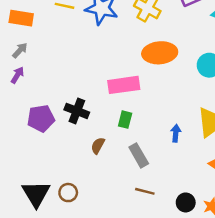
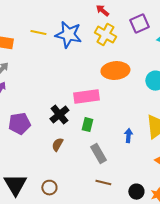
black cross: (77, 111) -> (59, 115), moved, turned 30
brown semicircle: (98, 146) -> (57, 145), moved
brown circle: (68, 193) -> (49, 188), moved

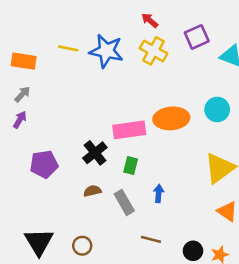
orange ellipse: (115, 71) -> (171, 118), moved
blue arrow: (128, 136) -> (159, 194), moved
brown semicircle: (57, 145) -> (92, 191), turned 48
gray rectangle: (98, 154) -> (124, 202), moved

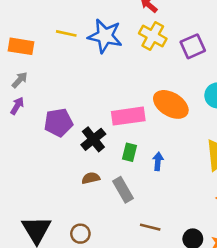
purple square: (197, 37) -> (193, 46), moved
orange ellipse: (171, 118) -> (171, 104), turned 36
purple pentagon: (44, 164) -> (58, 123), moved
blue arrow: (159, 194) -> (158, 161), moved

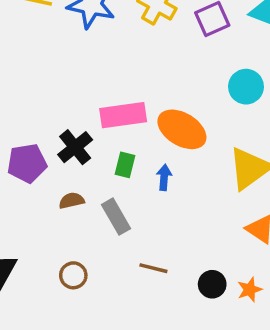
orange ellipse: (171, 104) -> (182, 129), moved
purple pentagon: (58, 123) -> (27, 163), moved
brown circle: (80, 234) -> (73, 275), moved

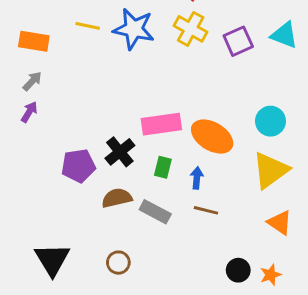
cyan circle: (246, 87) -> (270, 121), moved
brown semicircle: (72, 201) -> (117, 198), size x1.4
gray rectangle: (116, 217) -> (155, 212), turned -32
brown line: (153, 268) -> (206, 210), moved

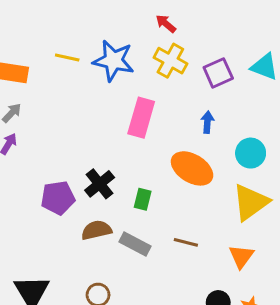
pink rectangle: (161, 124) -> (141, 118), moved, turned -66
blue arrow: (197, 178) -> (207, 122), moved
orange triangle: (280, 223) -> (241, 256), moved, turned 32

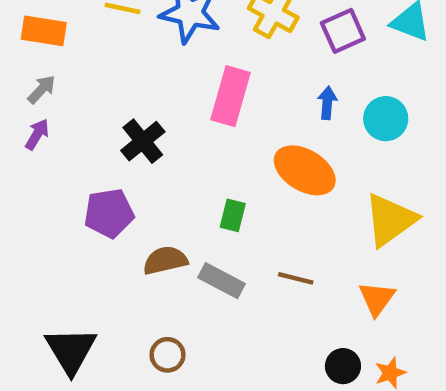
cyan circle: (251, 153) -> (386, 119), moved
black cross: (100, 184) -> (143, 141), moved

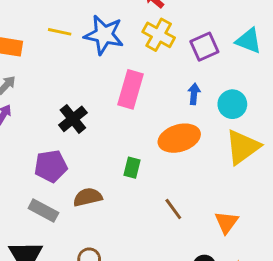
orange ellipse: (305, 170) -> (179, 138), turned -48
yellow triangle: (390, 220) -> (243, 147), moved
brown line: (296, 278) -> (173, 209), turned 40
gray rectangle: (221, 281) -> (43, 210), moved

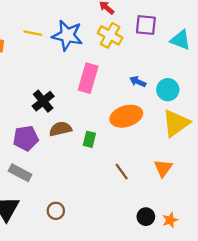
purple square: (204, 47) -> (146, 25), moved, turned 30
blue arrow: (194, 94) -> (138, 82), turned -70
brown semicircle: (88, 197) -> (60, 129), moved
orange triangle: (226, 222) -> (163, 168), moved

